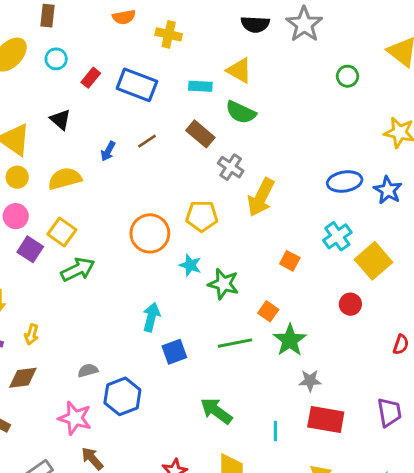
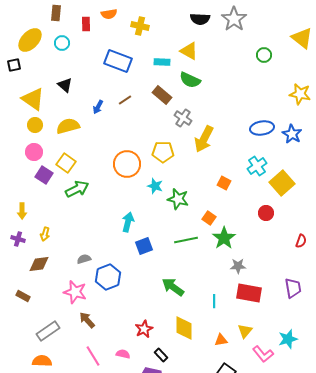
red rectangle: (91, 78) -> (86, 24), moved, turned -40

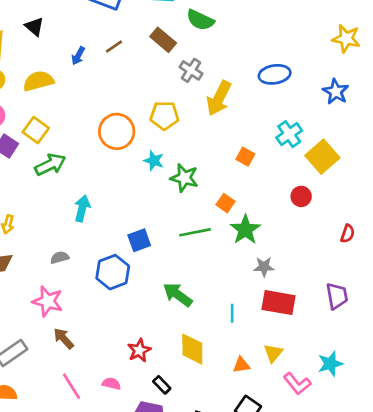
blue ellipse: (262, 128) -> (275, 74), moved
cyan arrow: (128, 222) -> (82, 208), moved
blue hexagon: (108, 277) -> (113, 272), moved

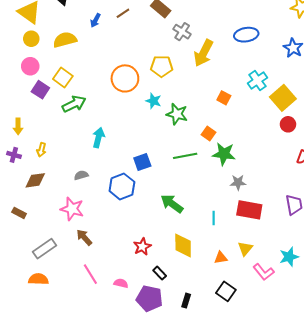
red circle: (301, 196) -> (288, 124), moved
green star: (245, 230) -> (224, 154), turned -30
pink semicircle: (111, 384) -> (121, 283), moved

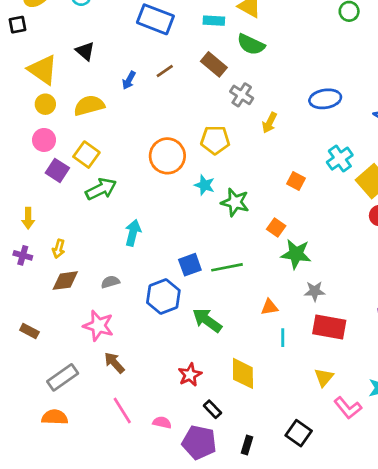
yellow arrow: (203, 53) -> (269, 123), size x0.6
green line: (185, 156) -> (227, 267), moved
brown diamond: (35, 180) -> (65, 281), moved
green arrow: (172, 204) -> (207, 320), moved
orange triangle: (221, 258) -> (269, 307), moved

